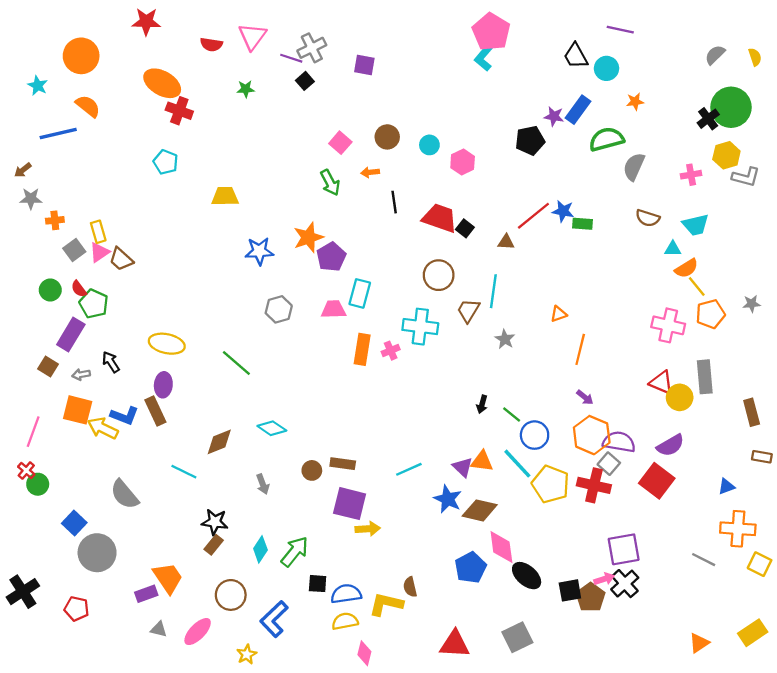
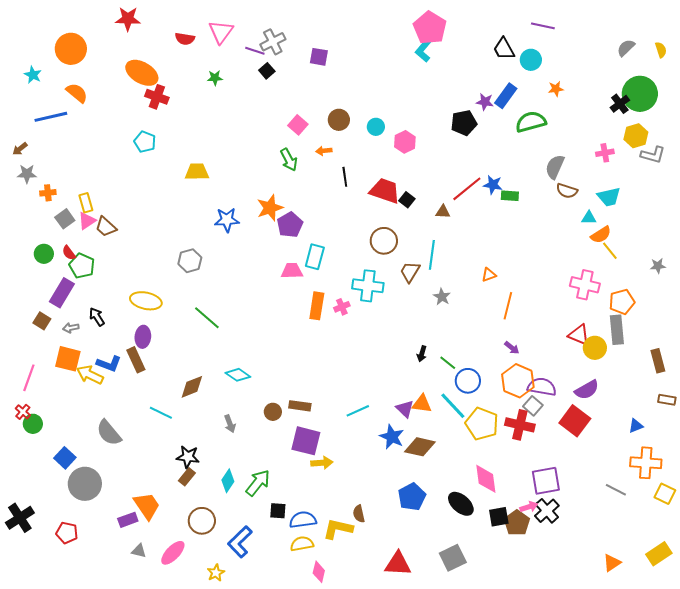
gray semicircle: (634, 167) -> (555, 167), moved
gray hexagon: (279, 309) -> (190, 261), moved
orange pentagon: (710, 314) -> (622, 302), moved
pink diamond: (501, 547) -> (486, 479), moved

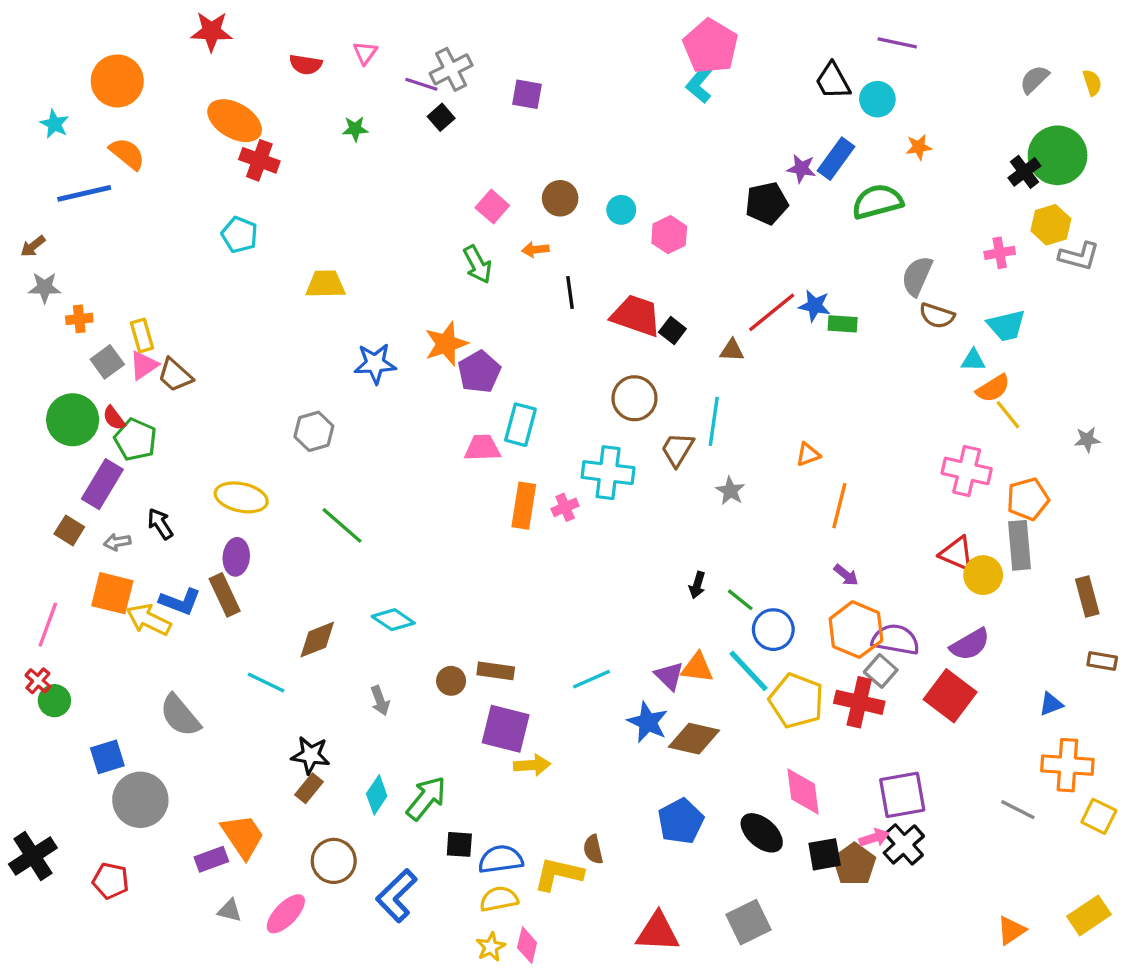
pink triangle: (221, 32) -> (365, 53), size x0.6
green circle: (44, 254) -> (73, 420), size x1.6
blue square: (65, 458) -> (107, 757), turned 30
yellow star: (216, 573) -> (491, 947), moved

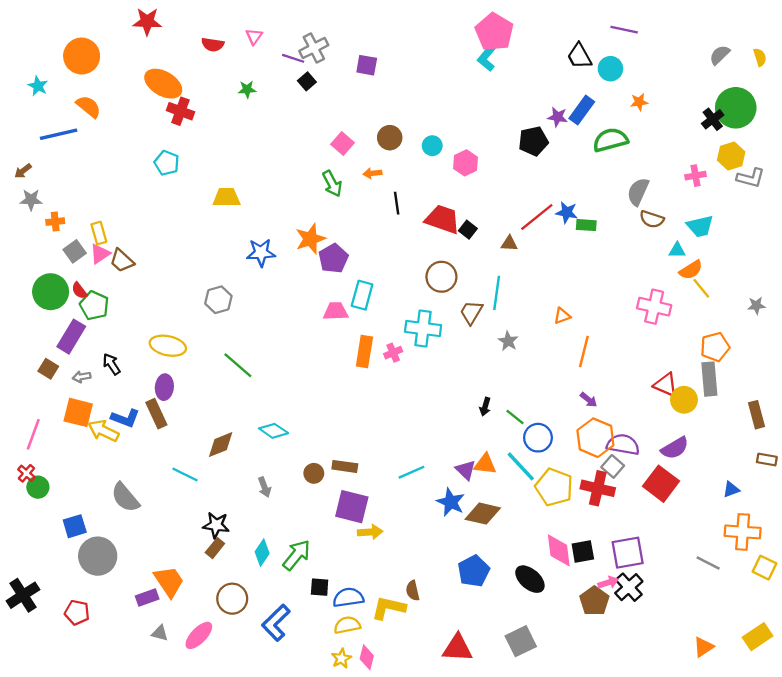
pink cross: (967, 471) -> (654, 307), moved
black square: (825, 854) -> (583, 552), moved

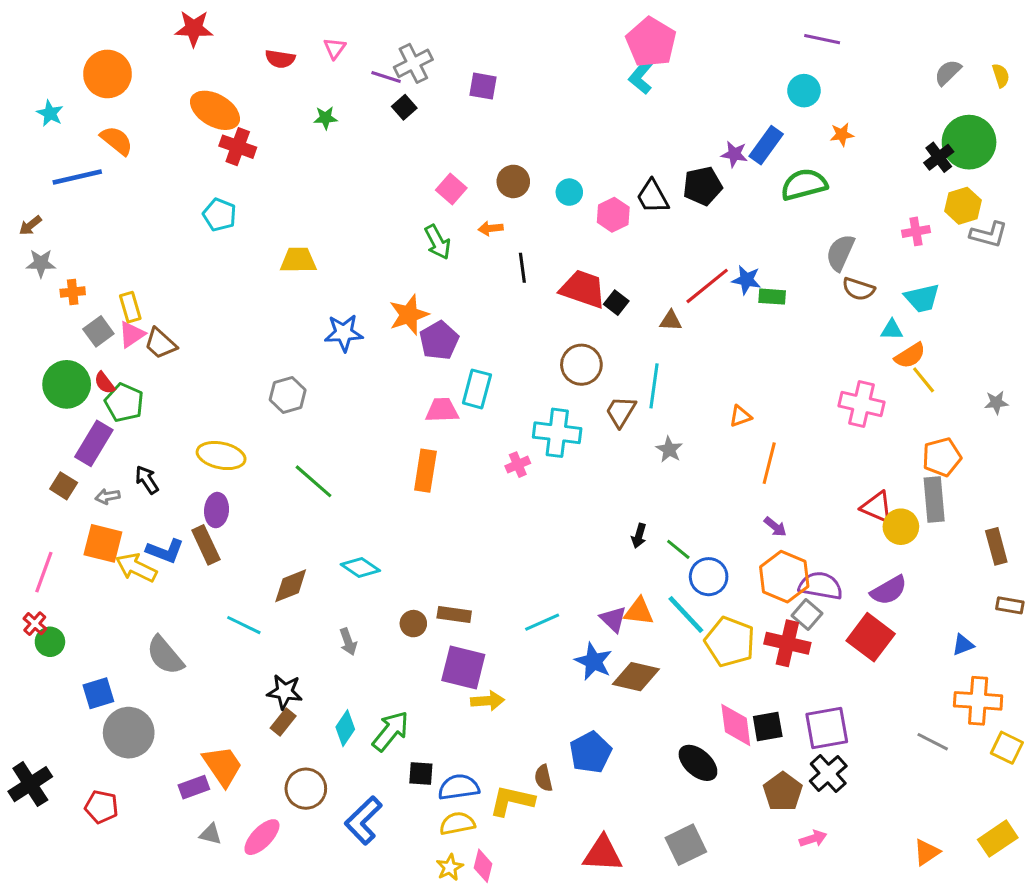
black trapezoid: (579, 56) -> (653, 197), moved
orange rectangle: (364, 351) -> (425, 471), moved
blue pentagon: (474, 571) -> (590, 752), moved
pink arrow: (608, 583) -> (813, 839), moved

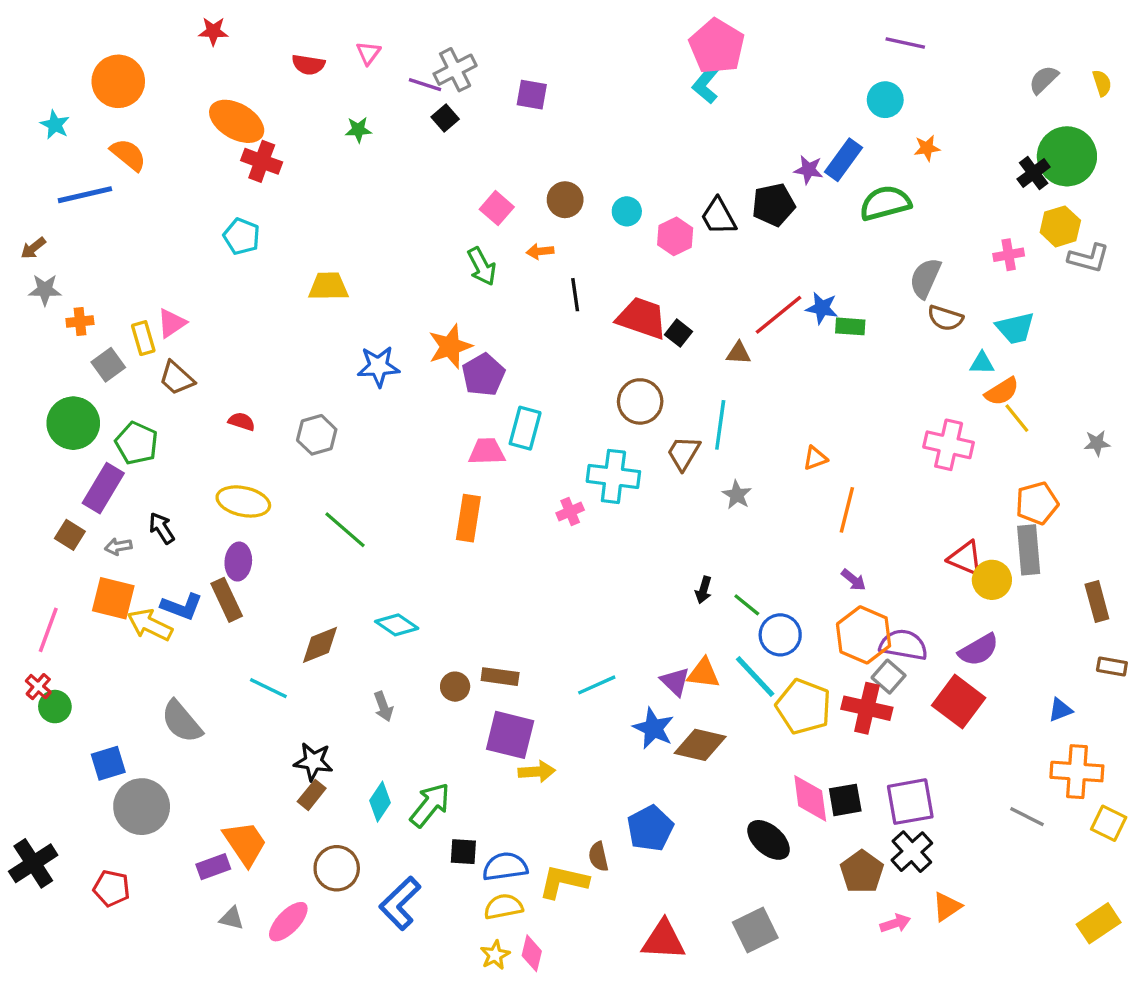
red star: (194, 29) -> (213, 31), size x0.7
pink triangle: (132, 334) -> (172, 323), moved
red semicircle: (104, 383) -> (242, 421), moved, turned 145
orange triangle: (927, 852) -> (947, 907), moved

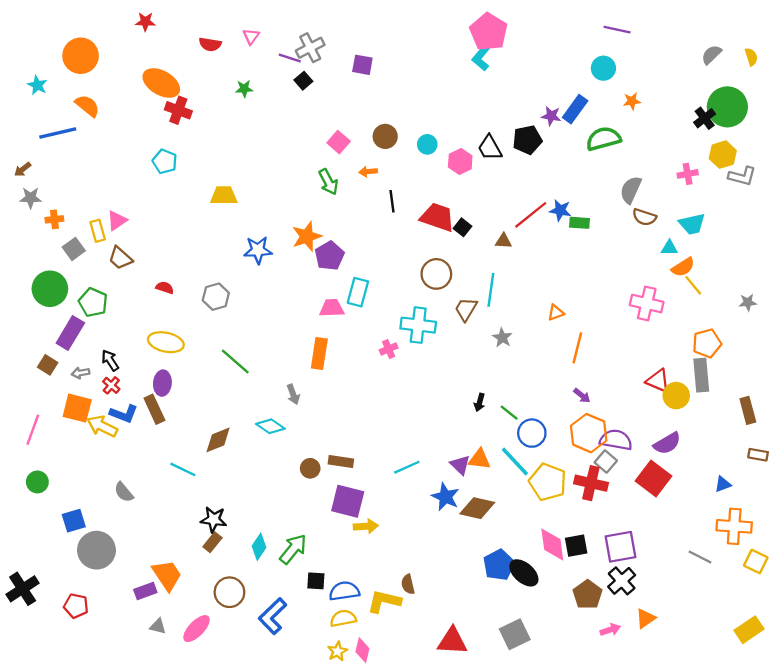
red cross: (38, 687) -> (111, 385), moved
gray arrow: (383, 707) -> (293, 394), moved
gray semicircle: (182, 722) -> (124, 492), size x0.7
blue pentagon: (650, 828) -> (499, 565), moved

